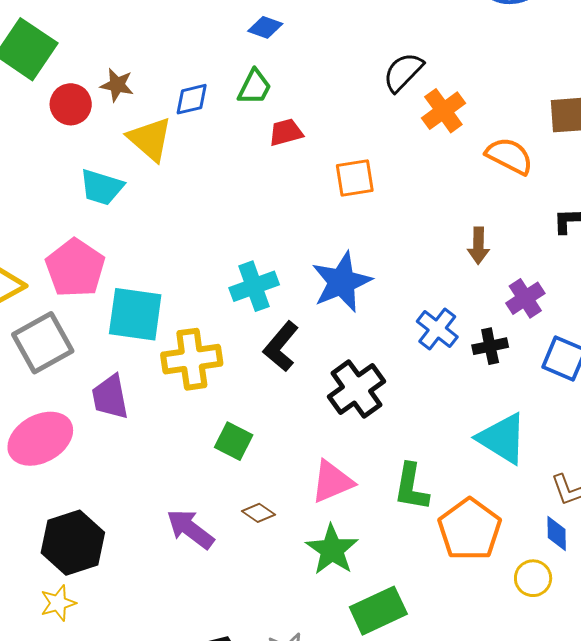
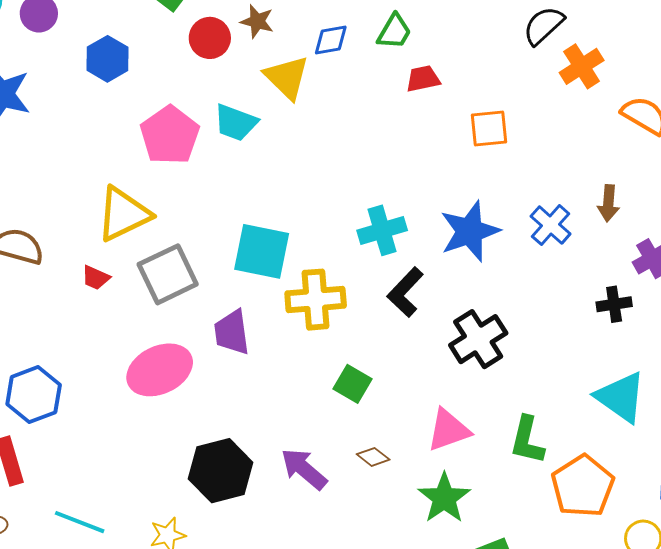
pink pentagon: (75, 268) -> (170, 135), moved
blue cross: (437, 329) -> (551, 225), moved
black hexagon: (73, 543) -> (221, 471), moved

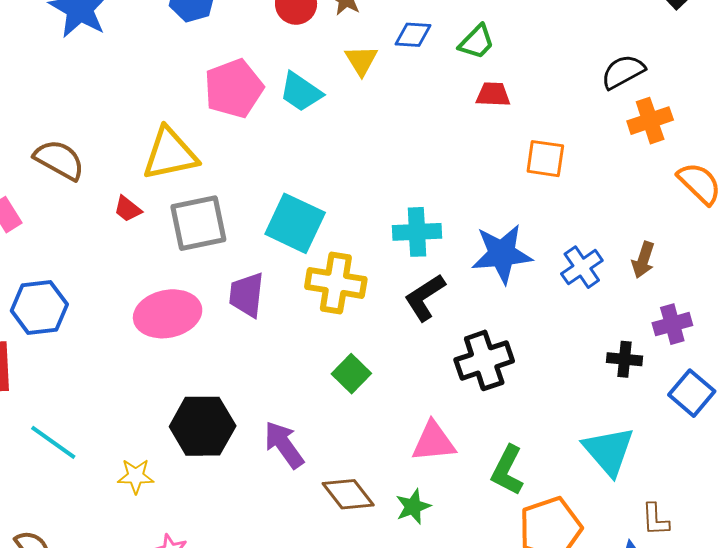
yellow triangle: (287, 77) -> (361, 60), size x0.7
brown diamond: (373, 457) -> (348, 494), moved, size x1.6
green star: (444, 498) -> (413, 507), size x0.7

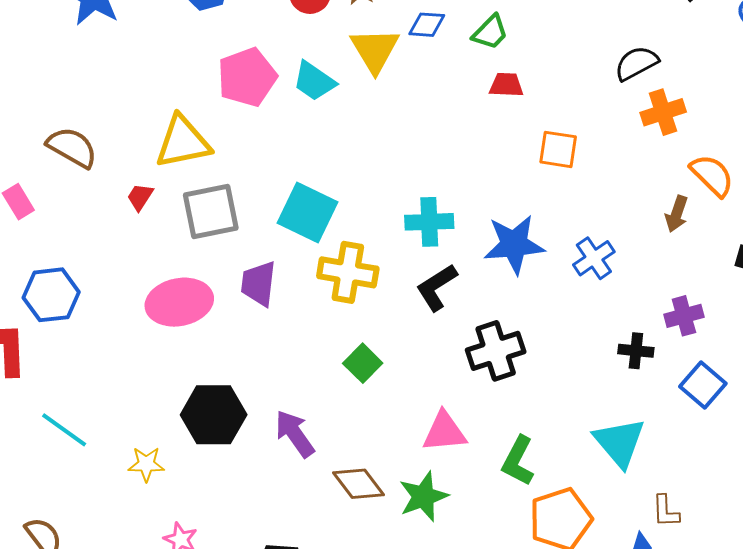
yellow triangle: (361, 60) -> (375, 50), size x1.5
red trapezoid: (128, 209) -> (140, 197), turned 84
brown arrow: (643, 260) -> (677, 214), moved
green star: (413, 507) -> (423, 497), size x1.4

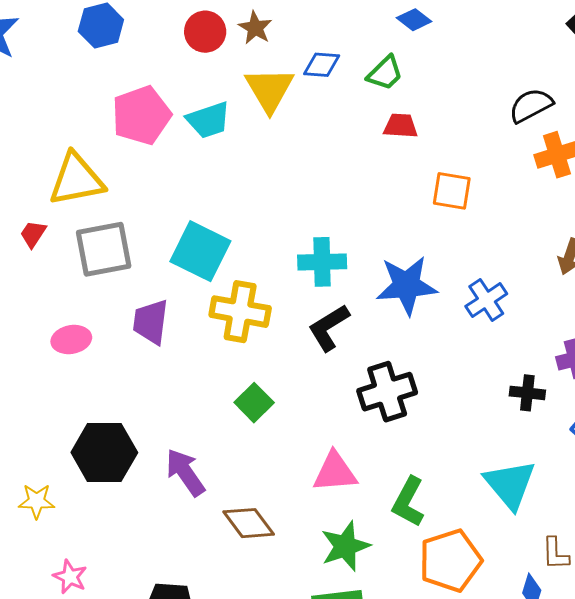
cyan trapezoid: (314, 81) -> (208, 120), turned -54
pink ellipse: (179, 302) -> (71, 340), size x0.6
green star: (423, 497) -> (345, 546), moved

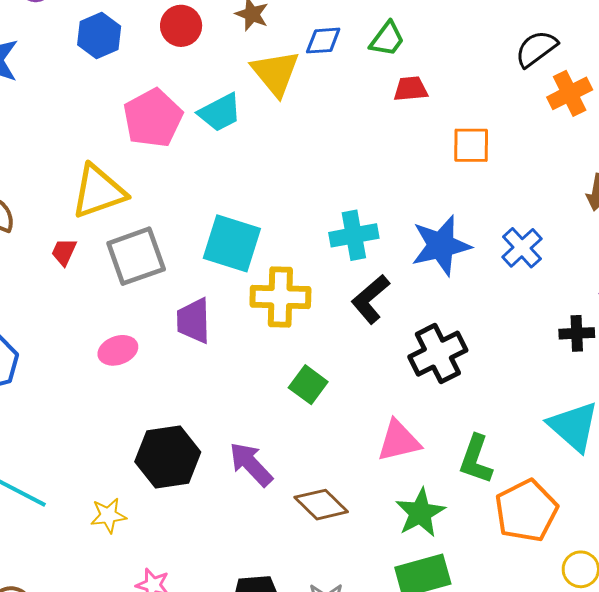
red circle: (205, 32) -> (181, 26), moved

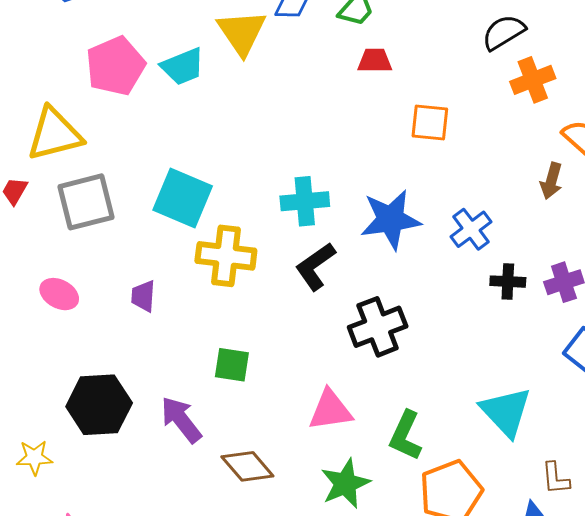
purple trapezoid: (194, 321) -> (143, 296), moved, size x0.7
black cross: (577, 333) -> (508, 282), moved
pink ellipse: (118, 350) -> (59, 294), turned 42
green square: (308, 385) -> (232, 365), moved, turned -33

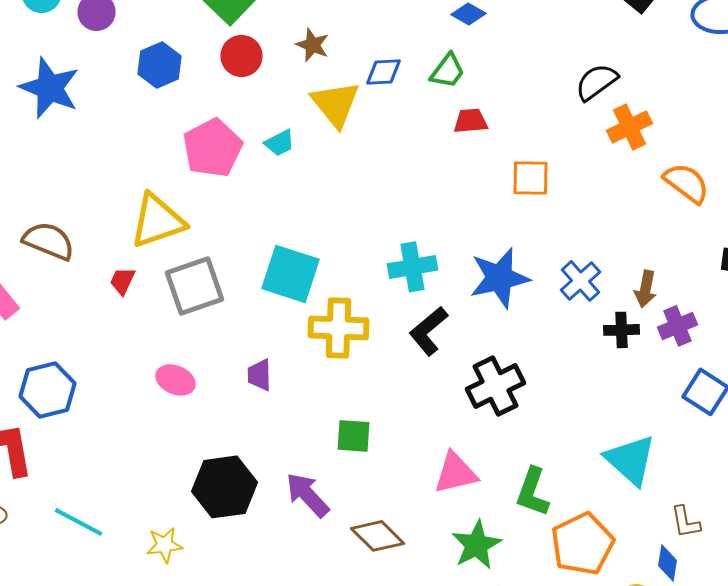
cyan trapezoid: (183, 67) -> (280, 143), size x0.7
brown arrow: (551, 181) -> (646, 289), moved

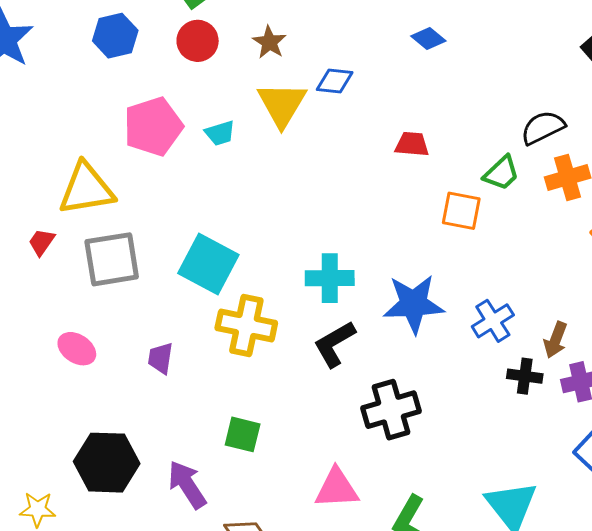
green trapezoid: (448, 71) -> (501, 173), moved

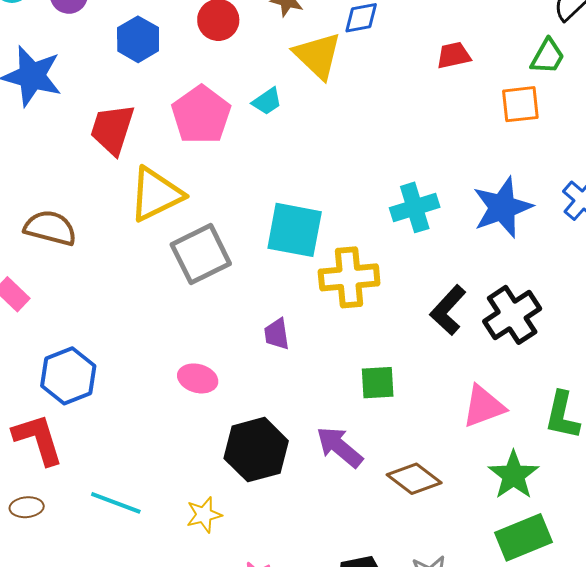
red trapezoid: (42, 242) -> (112, 129), moved, size x1.8
black L-shape: (334, 344) -> (448, 310), moved
pink ellipse: (77, 349) -> (198, 378), moved

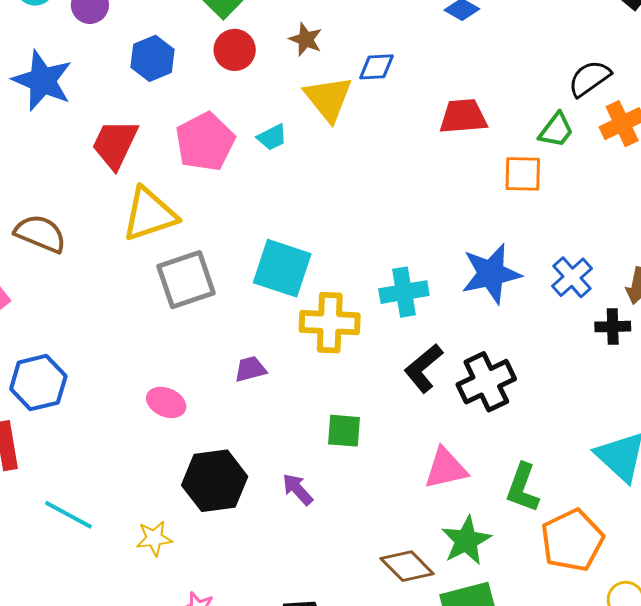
red trapezoid: (454, 55) -> (463, 117), size x1.4
cyan cross: (415, 207) -> (404, 292), moved
purple trapezoid: (277, 334) -> (250, 369), turned 76
purple arrow: (339, 447) -> (298, 489), size x0.7
brown diamond: (414, 479) -> (407, 566), moved

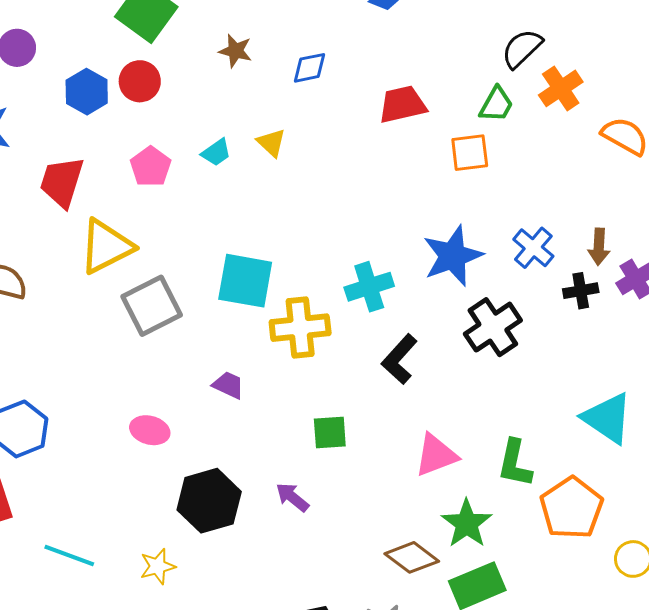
red circle: (235, 50) -> (140, 81), moved
yellow triangle: (328, 99) -> (271, 143), moved, size x0.6
pink pentagon: (205, 142) -> (151, 167), size x0.7
purple trapezoid: (250, 369) -> (228, 385), turned 48
black cross: (486, 382) -> (493, 327), moved

